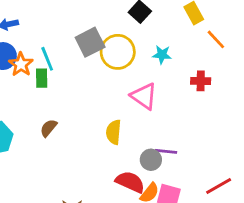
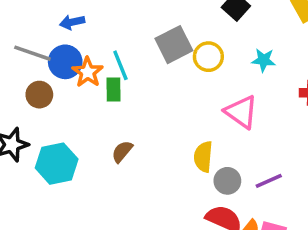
yellow circle: (118, 52) -> (208, 57), size x0.7
purple line: (166, 151) -> (269, 181), turned -30
gray circle: (151, 160) -> (227, 181), moved

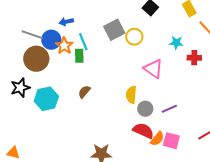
blue arrow: (72, 22) -> (66, 22), moved
cyan star: (264, 60) -> (176, 43), moved
brown circle: (39, 95) -> (36, 59), size x1.6

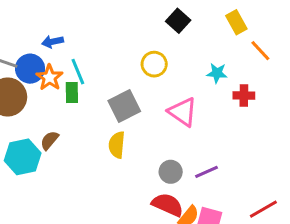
gray square: (114, 30) -> (124, 106), moved
brown semicircle: (84, 92) -> (49, 140), moved
yellow semicircle: (131, 95) -> (117, 145), moved

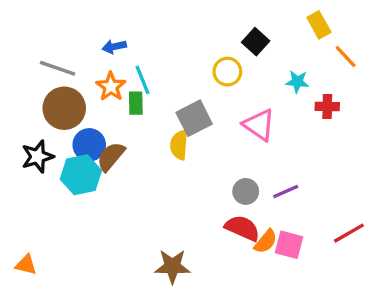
black square: (178, 21) -> (256, 42), moved
blue circle: (30, 69) -> (89, 145), moved
brown semicircle: (49, 140) -> (111, 157), size x1.4
yellow semicircle: (117, 145) -> (179, 145), moved

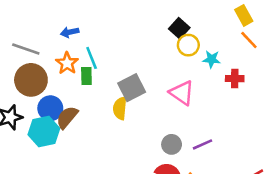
yellow rectangle: (319, 25) -> (244, 15), moved
yellow circle: (227, 72) -> (188, 45), moved

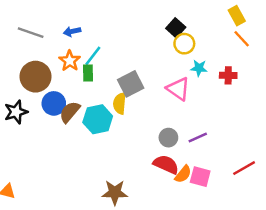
gray line: (26, 49) -> (31, 33), moved
cyan line: (92, 58) -> (93, 56), turned 60
cyan star: (212, 59) -> (199, 68), moved
cyan hexagon: (44, 131) -> (98, 119), moved

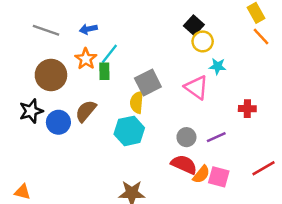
red cross: (228, 75) -> (247, 109), moved
blue circle: (54, 103) -> (58, 122), moved
cyan hexagon: (98, 119) -> (129, 131), moved

